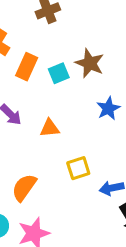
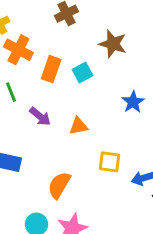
brown star: (90, 63) -> (113, 44), moved
yellow square: (78, 168) -> (110, 162), turned 30

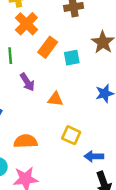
orange semicircle: (59, 185) -> (26, 141), turned 40

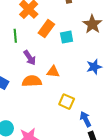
orange semicircle: (26, 141) -> (32, 81), moved
blue arrow: (94, 156) -> (86, 119), turned 63

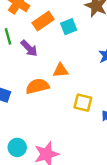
orange rectangle: (46, 29) -> (43, 21), turned 30
purple arrow: (30, 58) -> (29, 48), moved

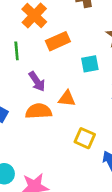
cyan square: (69, 27) -> (90, 64), moved
purple arrow: (29, 48) -> (37, 81), moved

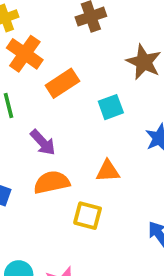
orange triangle: (67, 99) -> (108, 171), moved
yellow square: (85, 138) -> (88, 216), moved

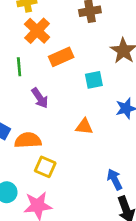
orange semicircle: (52, 182) -> (28, 140), moved
yellow square: (88, 216) -> (45, 167), moved

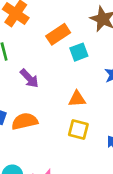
orange rectangle: (61, 57) -> (58, 34), moved
yellow square: (45, 167) -> (78, 130), moved

